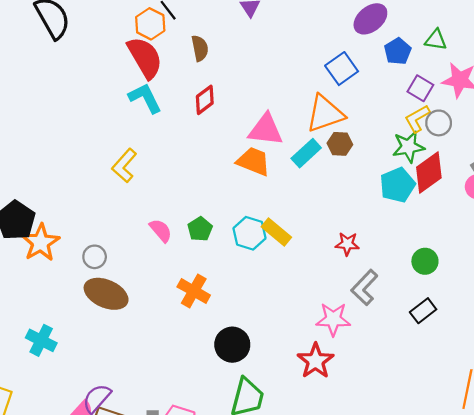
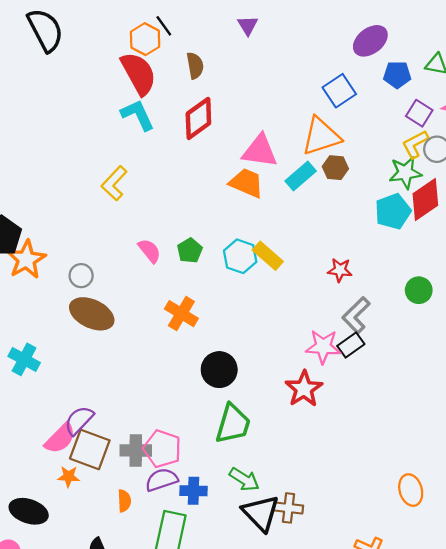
blue pentagon: (398, 51) -> (397, 75), turned 30
red diamond: (205, 100) -> (198, 119), size x1.4
black rectangle: (423, 311) -> (351, 345), moved

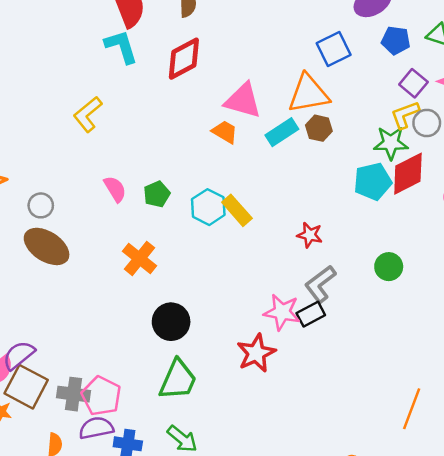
orange trapezoid: (246, 183) -> (225, 132), size x0.7

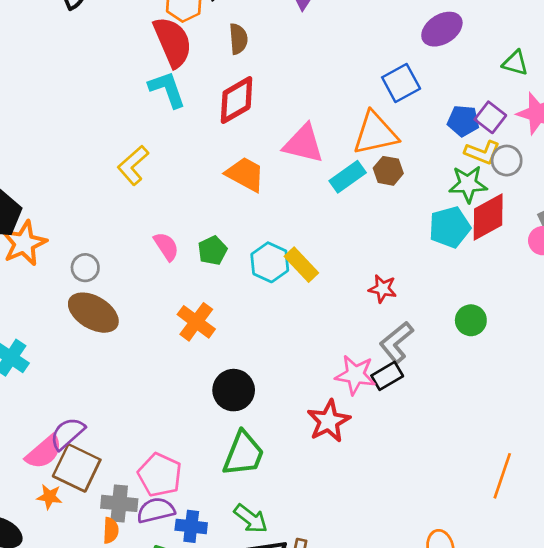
blue pentagon: (396, 40) -> (463, 121), moved
yellow L-shape: (405, 115) -> (482, 152), turned -136
orange trapezoid: (225, 132) -> (245, 174), moved, size x1.4
gray cross: (74, 394) -> (119, 503), moved

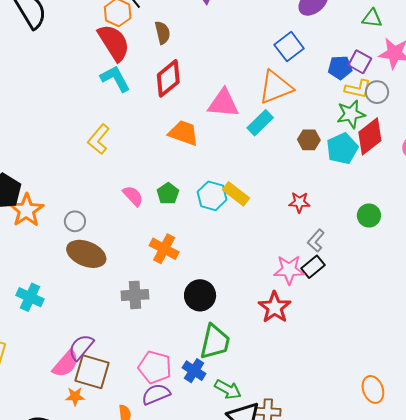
brown hexagon: (388, 171) -> (309, 140), moved
gray L-shape: (396, 342) -> (316, 241), size x0.7
gray cross: (119, 503) -> (135, 295), moved
blue cross: (191, 526) -> (194, 371), moved, turned 35

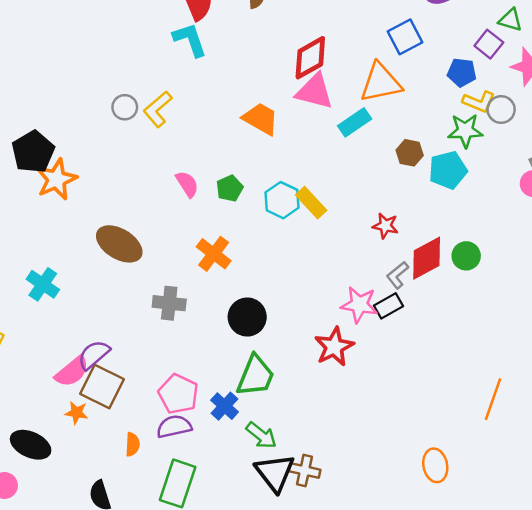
purple square: (360, 62) -> (489, 44), moved
red diamond: (168, 78) -> (310, 58), moved
red diamond: (370, 136) -> (427, 258), moved
gray circle: (75, 221) -> (125, 107), moved

